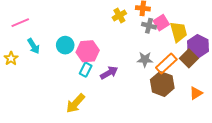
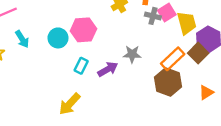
pink hexagon: (88, 51) -> (83, 30), moved
gray star: (145, 59) -> (132, 54), moved

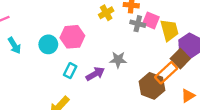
pink square: (167, 12) -> (151, 20), turned -35
orange rectangle: (173, 59) -> (166, 73), moved

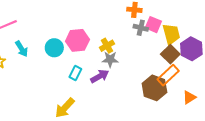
yellow cross: (106, 13) -> (107, 46), moved
brown square: (180, 59) -> (170, 54), moved
gray star: (118, 60) -> (110, 59), moved

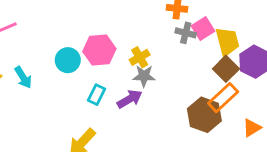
pink square: (153, 25) -> (203, 29), turned 35
cyan arrow: (22, 49) -> (23, 77), moved

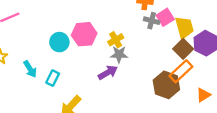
cyan arrow: (23, 77) -> (30, 69), moved
cyan rectangle: (97, 95) -> (53, 78), moved

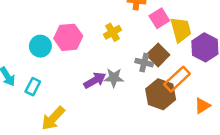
gray cross: (152, 21) -> (144, 63), moved
yellow cross: (116, 40) -> (113, 32), moved
brown square: (183, 49) -> (158, 55), moved
gray star: (119, 54) -> (114, 78), moved

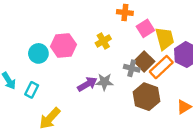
orange rectangle: (177, 79) -> (161, 67), moved

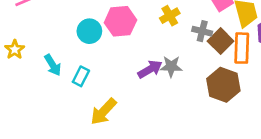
orange rectangle: (161, 67) -> (242, 48), turned -45
gray cross: (132, 68) -> (202, 31), moved

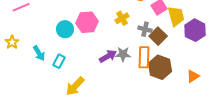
orange rectangle: (242, 48) -> (144, 57), moved

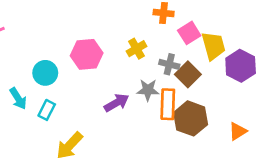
cyan circle: (65, 29) -> (45, 73), moved
gray star: (123, 54) -> (148, 90), moved

